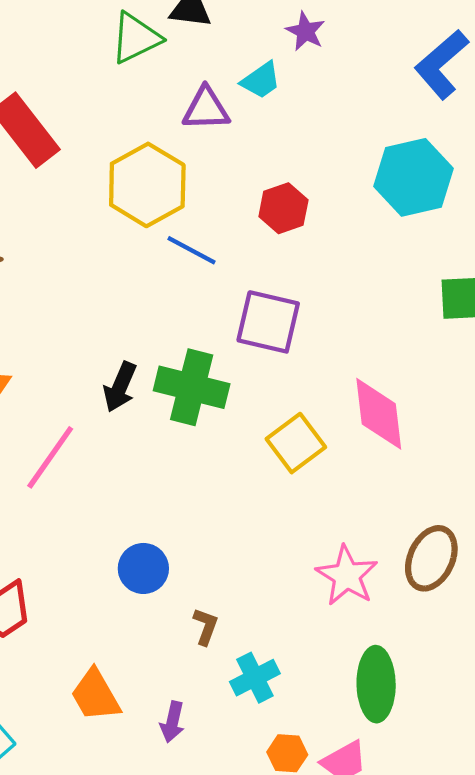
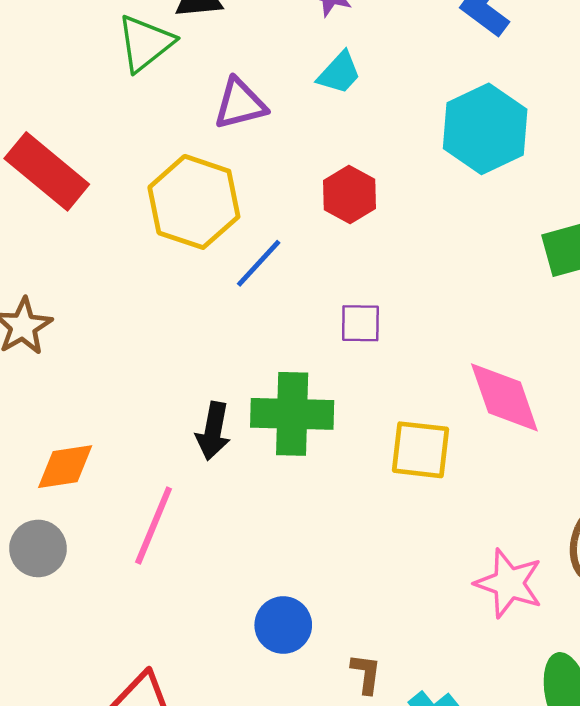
cyan trapezoid: (261, 80) -> (339, 73), moved
blue line: (192, 250) -> (259, 263), turned -63
purple square: (268, 322) -> (360, 323), size x0.6
yellow square: (296, 443) -> (420, 450), turned -34

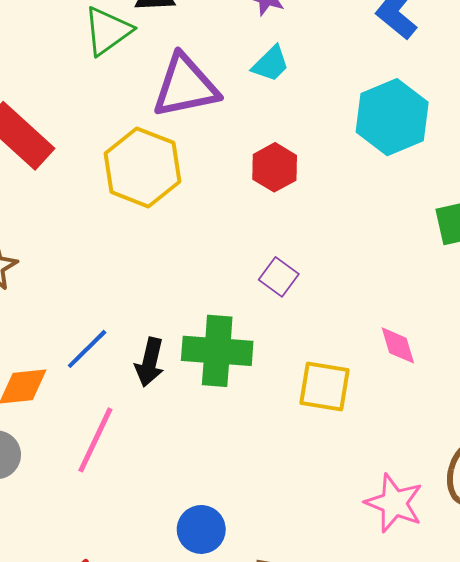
purple triangle: (240, 104) -> (185, 86), size x1.5
blue line: (259, 263) -> (87, 349), moved
purple square: (360, 323) -> (279, 277), turned 33
pink diamond: (504, 397) -> (398, 345), size x0.6

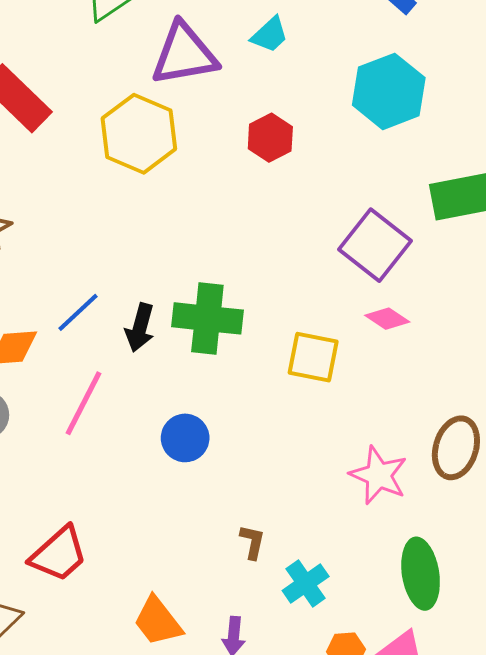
purple square: (279, 277) -> (375, 245), moved, size x1.8
pink diamond: (398, 345) -> (387, 319), turned -42
blue circle: (201, 529) -> (185, 438), moved

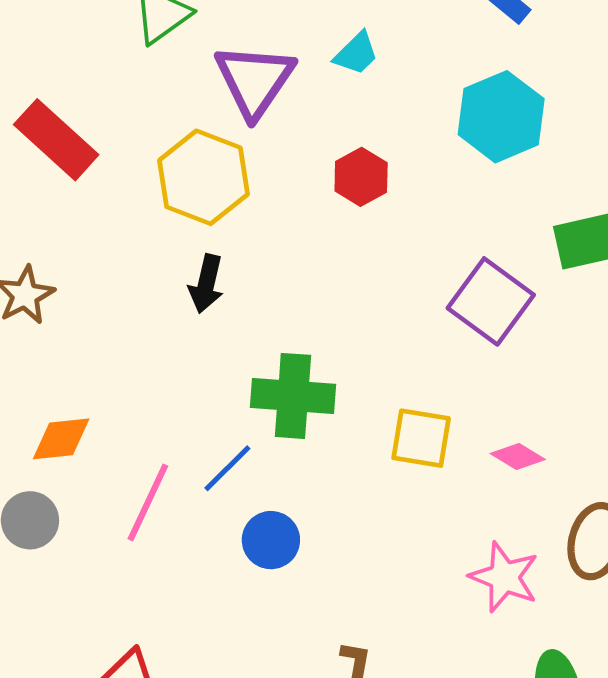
purple triangle: (184, 54) -> (254, 80), turned -44
blue line: (78, 312) -> (227, 468), moved
pink diamond: (387, 319) -> (518, 456), moved
black arrow: (140, 328) -> (206, 284), moved

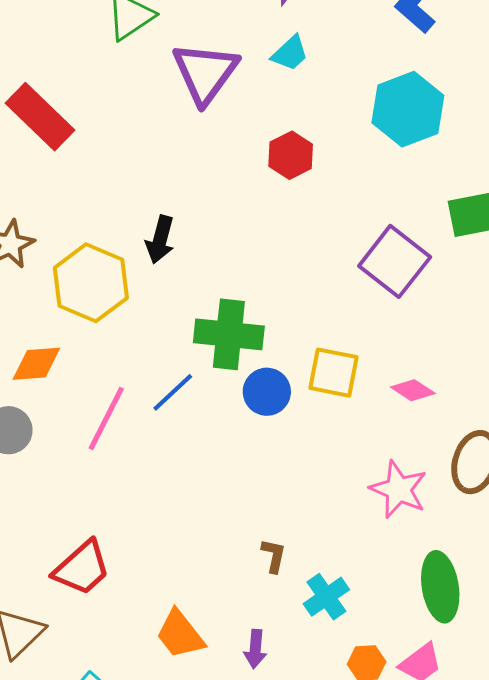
yellow hexagon: (203, 177) -> (91, 283), moved
blue circle: (271, 540) -> (267, 392), moved

